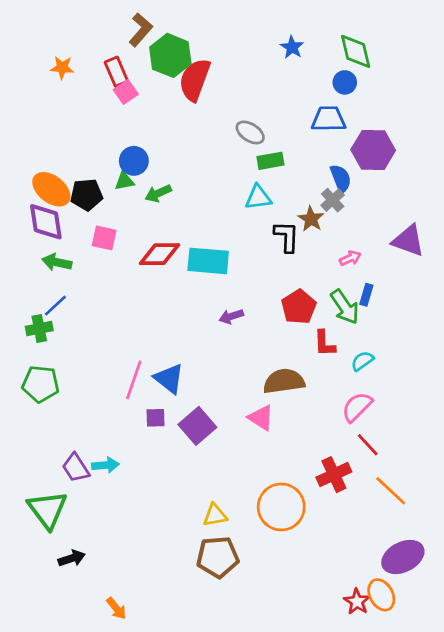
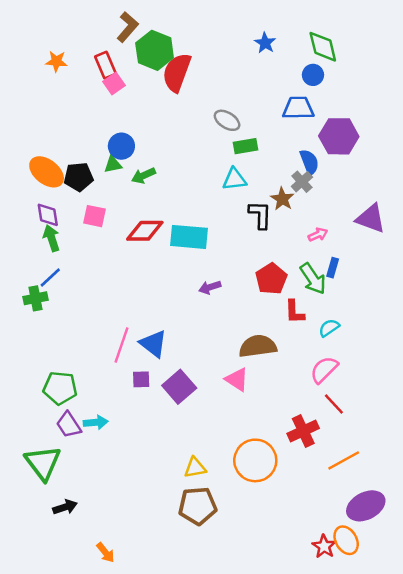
purple diamond: (46, 222) -> (48, 215), moved, size x0.7
green arrow: (57, 262) -> (51, 238), turned 60
green pentagon: (41, 384) -> (60, 388), moved
orange line: (391, 491) -> (344, 460), moved, turned -72

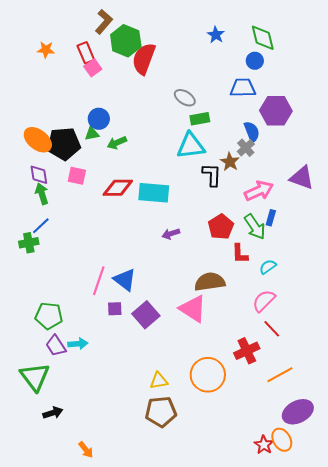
black pentagon: (78, 177) -> (64, 144), size x1.4
cyan triangle: (234, 179) -> (191, 146), size x1.4
pink arrow: (318, 235) -> (259, 191), size x1.8
pink triangle: (237, 379) -> (193, 309), size x1.4

